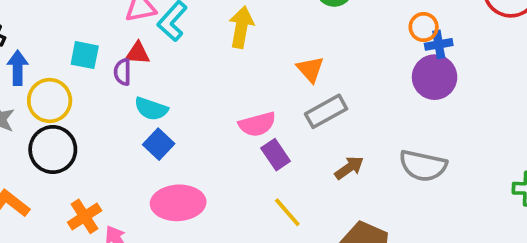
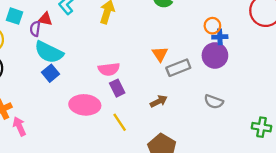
orange triangle: (310, 69) -> (160, 54), moved
cyan semicircle: (151, 109) -> (49, 52), size x1.5
gray rectangle: (326, 111) -> (178, 68), moved
gray semicircle: (423, 166) -> (214, 102), moved, size x0.7
pink ellipse: (178, 203) -> (85, 105), moved

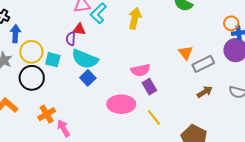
cyan square: (15, 16) -> (53, 60), moved
brown arrow: (159, 101) -> (205, 92), moved

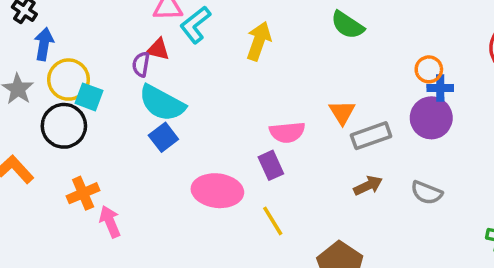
cyan square: (53, 60) -> (89, 97), moved
pink semicircle: (140, 70) -> (287, 132), moved

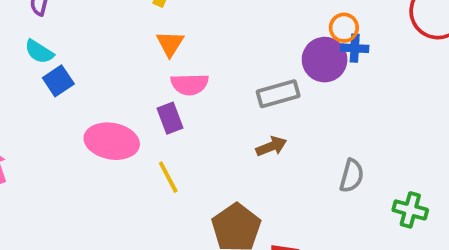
cyan semicircle: (162, 103) -> (39, 52), moved, size x0.6
orange triangle: (342, 112) -> (170, 44), moved
purple circle: (431, 118) -> (325, 60), moved
gray semicircle: (427, 193) -> (352, 176), moved, turned -100

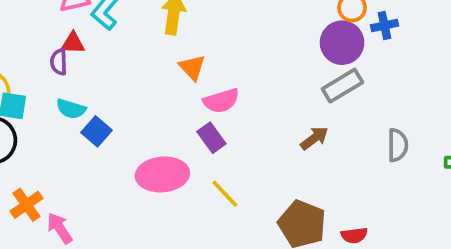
blue cross: (355, 48) -> (384, 25), moved
gray rectangle: (278, 94) -> (342, 86), moved

